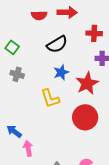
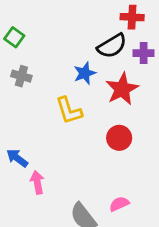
black semicircle: (57, 44) -> (112, 46), moved
red circle: (85, 117) -> (119, 138), size x0.7

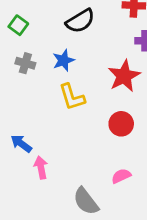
black semicircle: (112, 46) -> (80, 21), moved
blue star: (85, 73) -> (63, 60), moved
pink semicircle: (119, 204) -> (121, 176), moved

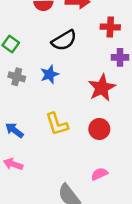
yellow L-shape: (72, 97) -> (57, 124), moved
blue arrow: (21, 144) -> (14, 130), moved
pink arrow: (41, 167) -> (13, 164), moved, turned -60

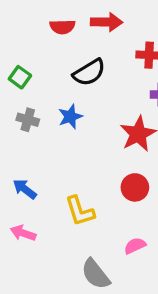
yellow L-shape: (57, 124) -> (80, 211), moved

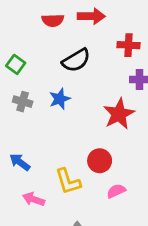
red circle: (135, 187) -> (100, 161), moved
pink arrow: (23, 233) -> (34, 199), moved
pink semicircle: (135, 246) -> (116, 191), moved

